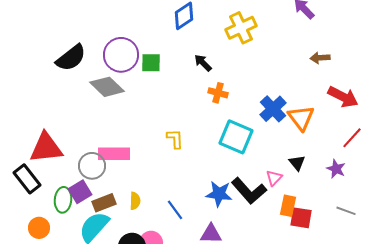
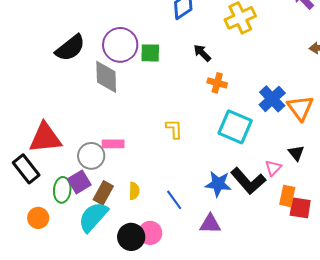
gray diamond: (107, 87) -> (106, 77), turned 44
pink rectangle: (114, 154) -> (113, 144), size x0.7
brown rectangle: (104, 203) -> (103, 193), turned -40

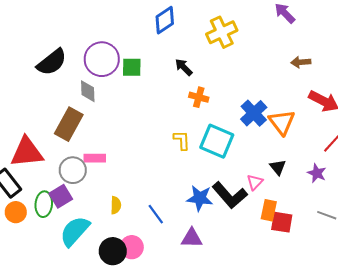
gray diamond: (106, 77) -> (88, 91), size x0.7
yellow L-shape: (174, 129) -> (182, 140), moved
brown rectangle: (103, 193) -> (69, 124), moved, size x1.4
orange circle: (38, 218) -> (16, 212), moved

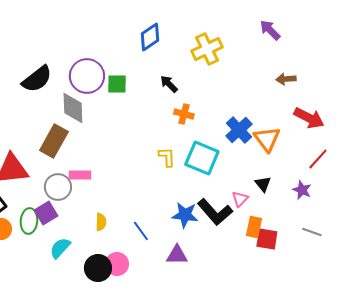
gray diamond: (88, 91) -> (73, 108), size x1.4
cyan semicircle: (75, 231) -> (60, 248), size x0.7

